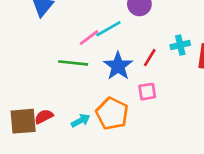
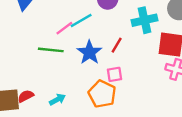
cyan cross: (180, 45) -> (144, 20), moved, size x1.5
orange pentagon: (112, 114) -> (102, 94), moved

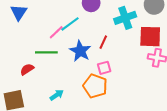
red semicircle: (26, 96) -> (27, 69), moved

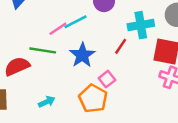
red line: (103, 42) -> (121, 46), moved
pink square: (104, 68) -> (107, 79), turned -32
red semicircle: (27, 69) -> (17, 66), size x1.5

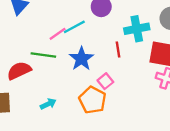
red line: (121, 46) -> (118, 50), turned -42

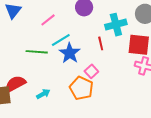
cyan line: (74, 27) -> (61, 40), moved
pink line: (58, 34) -> (48, 20), moved
red semicircle: (19, 71) -> (15, 84), moved

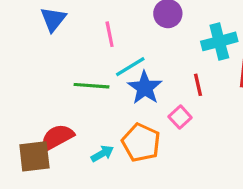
pink line: (48, 20) -> (110, 34), turned -63
red line: (101, 43) -> (198, 85), moved
orange pentagon: (81, 88) -> (141, 143), moved

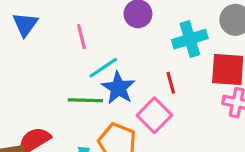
green line: (91, 86) -> (85, 100), moved
pink square: (180, 117) -> (154, 115), size x1.5

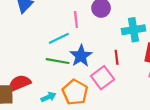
pink line: (81, 37) -> (76, 19), moved
cyan line: (103, 68) -> (59, 38), moved

